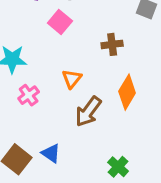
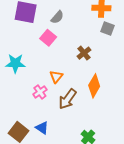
brown cross: (112, 44) -> (84, 53), turned -32
pink cross: (29, 95) -> (40, 92), moved

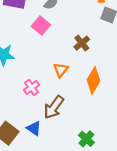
orange triangle: (56, 77) -> (61, 70), moved
brown arrow: (68, 99) -> (54, 107), moved

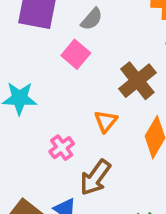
brown cross: (82, 43) -> (137, 81), size x1.5

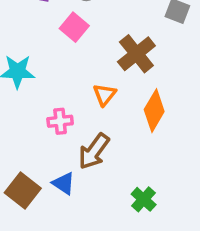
pink cross: (62, 148) -> (60, 121), turned 30

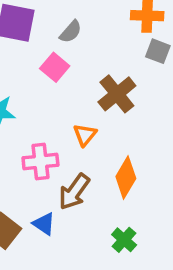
orange diamond: (154, 111) -> (126, 178), moved
pink cross: (60, 121) -> (40, 161), size x1.4

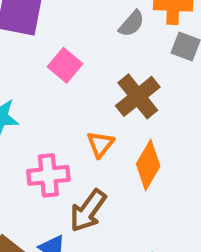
gray semicircle: (71, 32) -> (132, 24), moved
orange diamond: (126, 178) -> (148, 165), moved

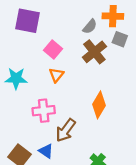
brown cross: (138, 96) -> (94, 52), moved
orange triangle: (100, 144) -> (56, 75), moved

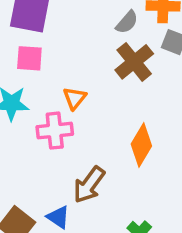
pink square: (53, 50) -> (29, 58), moved, turned -36
pink cross: (44, 111) -> (55, 131), moved

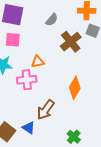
gray semicircle: (127, 22) -> (52, 20), moved
orange triangle: (75, 98) -> (38, 62), turned 40

